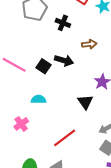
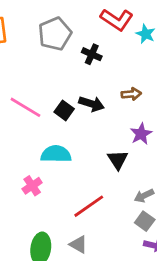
brown arrow: (89, 44) -> (131, 94), moved
cyan semicircle: (38, 99) -> (56, 154), size x1.5

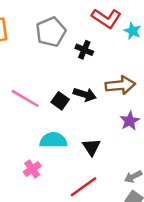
brown arrow: (131, 94) -> (120, 85), size x1.6
black triangle: (118, 160) -> (92, 147), moved

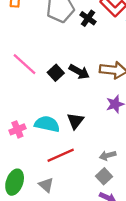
black cross: (84, 50) -> (88, 18), moved
cyan semicircle: (53, 140) -> (47, 124), moved

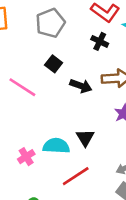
black cross: (88, 18) -> (100, 41), moved
black square: (56, 73) -> (54, 64), moved

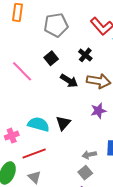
black cross: (100, 41) -> (85, 55), moved
pink cross: (26, 157) -> (12, 136), moved
red line: (76, 176) -> (34, 154), moved

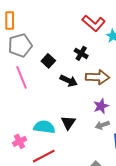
gray pentagon: (56, 25) -> (20, 45), moved
pink line: (22, 71) -> (22, 77), turned 30
gray arrow: (89, 155) -> (102, 125), moved

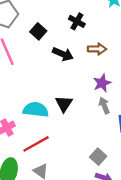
brown arrow: (98, 77) -> (97, 49), size x0.7
gray arrow: (102, 125) -> (104, 105), turned 88

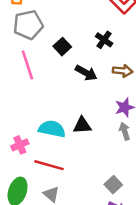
black triangle: (64, 104) -> (82, 125), turned 48
red line: (36, 144) -> (49, 165), turned 40

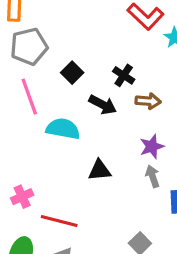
black cross: (104, 40) -> (124, 75), moved
cyan semicircle: (52, 129) -> (63, 129), moved

